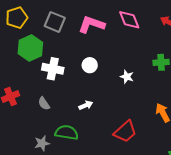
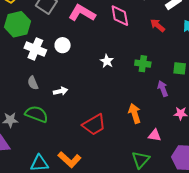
white circle: (90, 65) -> (63, 45), moved
white star: (127, 77) -> (107, 61), moved
gray semicircle: (44, 104) -> (33, 83), moved

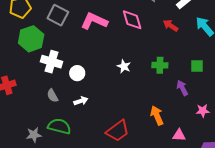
white circle: (63, 45) -> (77, 73), moved

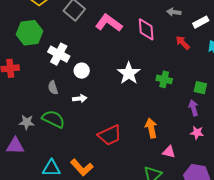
green hexagon: (31, 39) -> (29, 33), moved
white star: (124, 66) -> (129, 73), size x1.6
purple arrow: (182, 88) -> (193, 108), moved

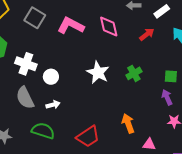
red arrow: (183, 43) -> (147, 34), turned 105
green cross: (164, 79) -> (134, 73), turned -35
gray semicircle: (53, 88) -> (25, 98), size x1.6
green semicircle: (53, 119) -> (43, 131), moved

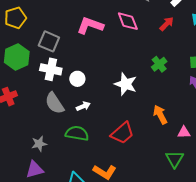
gray square: (35, 18) -> (49, 41), moved
white star: (98, 73) -> (126, 84), moved

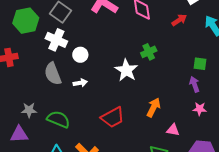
green cross: (159, 64) -> (149, 52), moved
orange arrow: (160, 115) -> (154, 107), turned 42
green semicircle: (77, 133) -> (58, 119), moved

